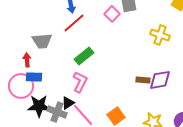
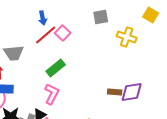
pink square: (112, 14) -> (63, 33), moved
yellow cross: (160, 35) -> (127, 37), moved

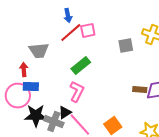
gray square: (101, 17) -> (126, 46), moved
pink square: (63, 33) -> (88, 31), turned 35

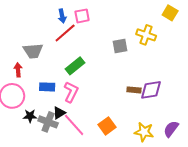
pink square: (88, 31) -> (82, 16), moved
blue rectangle: (31, 87) -> (47, 87), moved
black star: (36, 116) -> (30, 116), size x0.6

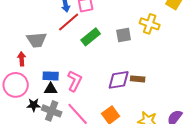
green rectangle: (75, 66) -> (91, 37), moved
purple diamond: (151, 90) -> (119, 80), moved
black triangle: (59, 113) -> (51, 89), moved, turned 32

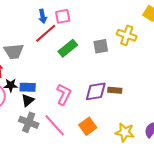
pink L-shape: (75, 81) -> (64, 94), moved
black triangle: (51, 89) -> (28, 100), turned -40
black star: (34, 105) -> (11, 85), moved

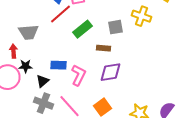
blue rectangle: (28, 87) -> (58, 65), moved
brown rectangle: (115, 90) -> (103, 48), moved

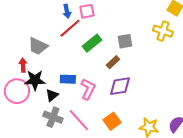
yellow cross: (141, 16) -> (163, 31), moved
gray trapezoid: (28, 32) -> (38, 46), turned 30
brown rectangle: (103, 48) -> (113, 62), turned -48
black star: (25, 66) -> (35, 80), size x1.5

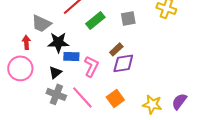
brown rectangle: (113, 62) -> (116, 49), moved
black star: (35, 80) -> (58, 42), moved

